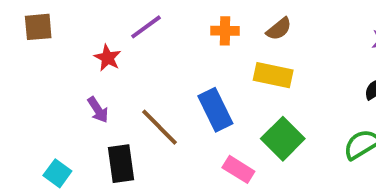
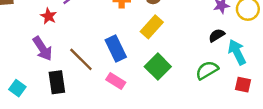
yellow rectangle: (273, 75) -> (152, 27), turned -60
purple arrow: (98, 110) -> (43, 49), size x1.5
pink rectangle: (238, 169) -> (116, 81), moved

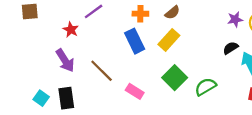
blue rectangle: (116, 49) -> (135, 41), moved
green semicircle: (207, 70) -> (205, 87), moved
black rectangle: (57, 82) -> (66, 98), moved

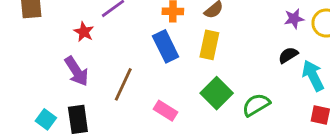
yellow rectangle: (169, 40) -> (209, 45), turned -30
brown line: (102, 71) -> (123, 84), turned 70

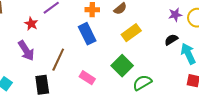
yellow rectangle: (209, 45) -> (131, 33), moved, turned 42
green semicircle: (256, 105) -> (142, 83), moved
black rectangle: (78, 119) -> (42, 85), moved

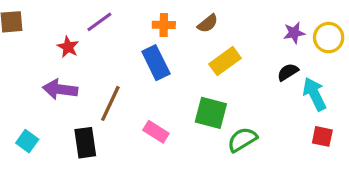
purple arrow: (26, 51) -> (60, 89), turned 130
green square: (122, 66) -> (211, 113), turned -30

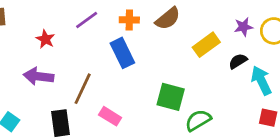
purple line: (99, 22) -> (87, 20), moved
brown semicircle: (208, 23) -> (168, 19), size x1.4
yellow rectangle: (225, 61) -> (206, 45), moved
pink rectangle: (156, 132) -> (110, 116), moved

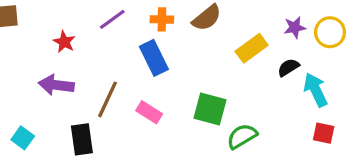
pink rectangle: (110, 116) -> (149, 112), moved

